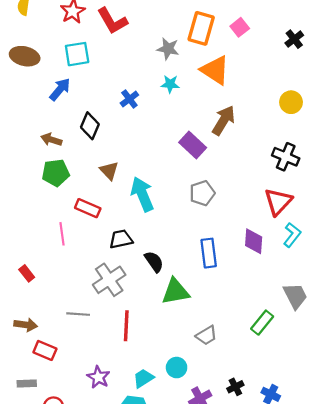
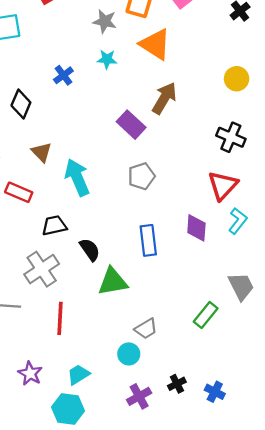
cyan circle: (177, 368) -> (129, 354), moved

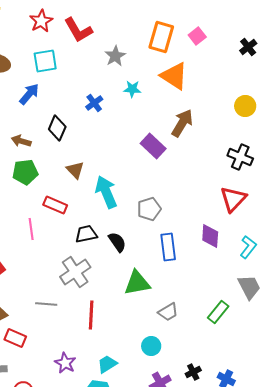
gray star: (105, 21) -> (115, 56), moved, turned 30
gray pentagon: (141, 176) -> (149, 209), moved
cyan L-shape: (238, 221) -> (248, 247), moved
black semicircle: (90, 250) -> (117, 242), moved
gray trapezoid: (146, 329) -> (168, 312), moved

